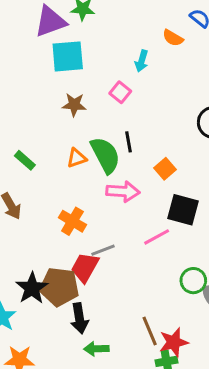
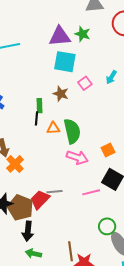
pink square: (120, 92) -> (85, 83), moved
black line: (129, 142) -> (36, 118), moved
green rectangle: (25, 160) -> (40, 106), moved, turned 32
orange cross: (72, 221) -> (15, 164), moved

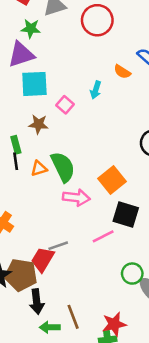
green star: (82, 34) -> (31, 29), moved
orange square: (108, 150) -> (112, 180), size x1.5
brown line: (71, 251) -> (73, 317), moved

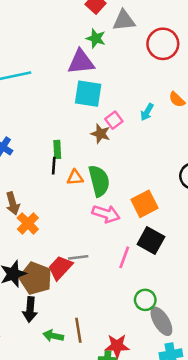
brown star: (38, 124) -> (100, 134), moved
pink line: (103, 236) -> (124, 257), turned -55
black arrow: (37, 302) -> (30, 309), moved

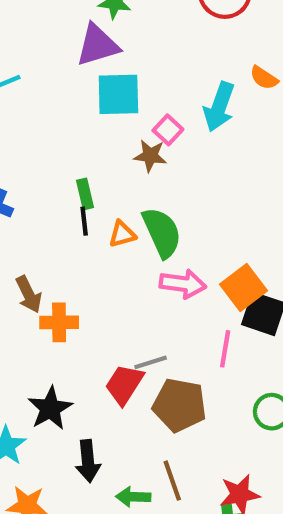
cyan arrow: (147, 112) -> (219, 107), size x1.6
orange square: (144, 204) -> (243, 288), moved
orange cross: (28, 223) -> (59, 322), turned -35
brown pentagon: (36, 278) -> (179, 405), moved

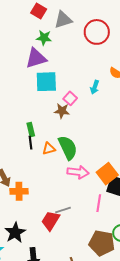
cyan arrow: (219, 107) -> (95, 87), size x0.6
brown pentagon: (179, 405) -> (102, 243), moved

